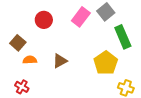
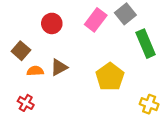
brown triangle: (60, 61) -> (59, 67), moved
yellow pentagon: (106, 63) -> (110, 77), moved

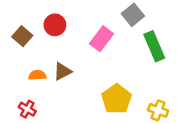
pink rectangle: (96, 20) -> (101, 39), moved
brown square: (21, 51) -> (22, 36), moved
yellow pentagon: (110, 77) -> (117, 99), moved

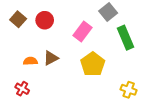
brown square: (22, 36) -> (18, 19), moved
yellow pentagon: (117, 99) -> (93, 64), moved

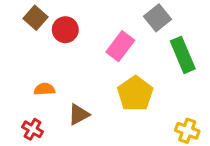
brown square: (18, 19) -> (36, 18), moved
brown triangle: (51, 58) -> (79, 114), moved

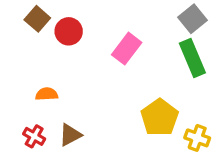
gray square: (157, 18) -> (192, 19), moved
yellow pentagon: (135, 94) -> (160, 118), moved
brown triangle: (79, 114) -> (70, 135), moved

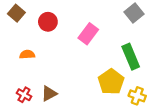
brown square: (37, 19) -> (16, 13), moved
green rectangle: (192, 58) -> (131, 57), moved
orange semicircle: (47, 94) -> (27, 54), moved

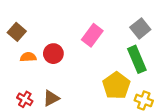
brown square: (16, 13) -> (17, 32), moved
gray square: (134, 13) -> (140, 28), moved
red circle: (48, 22) -> (53, 54), moved

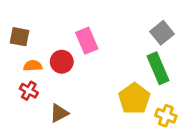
brown square: (17, 32) -> (20, 37), turned -30
pink rectangle: (92, 35) -> (87, 41), moved, turned -60
red cross: (25, 99) -> (29, 91), moved

